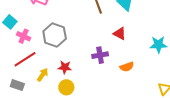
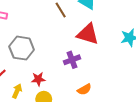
red triangle: (120, 34) -> (88, 34), size x1.6
orange semicircle: (127, 67) -> (84, 89), moved

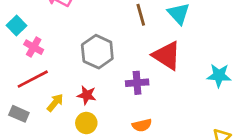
gray hexagon: (22, 48) -> (97, 52), moved

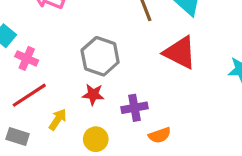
purple cross: (137, 83) -> (134, 108), moved
red star: (87, 95) -> (93, 94), moved

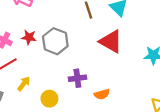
red star: (93, 94) -> (29, 37), moved
orange semicircle: (160, 135) -> (102, 94), moved

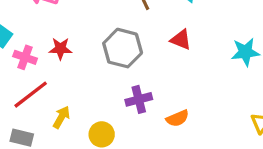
gray hexagon: (55, 41) -> (123, 48), moved
red triangle: (111, 41) -> (181, 40), size x0.6

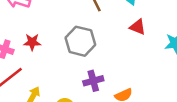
red triangle: (181, 40) -> (138, 27), moved

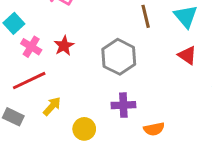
red star: (32, 42) -> (64, 46), turned 30

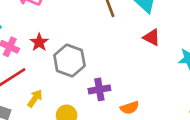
gray hexagon: (119, 57) -> (69, 61), moved

